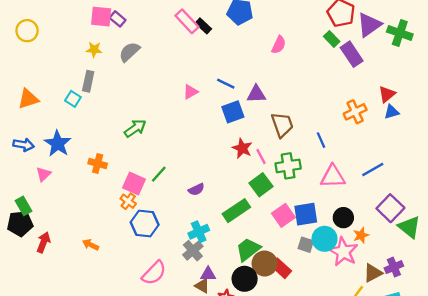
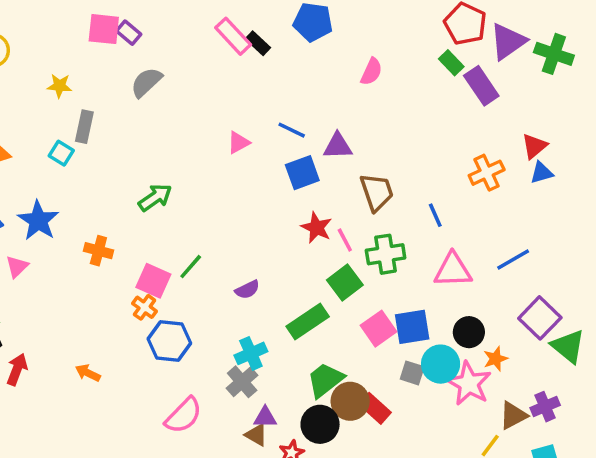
yellow star: (94, 49) -> (59, 86), moved

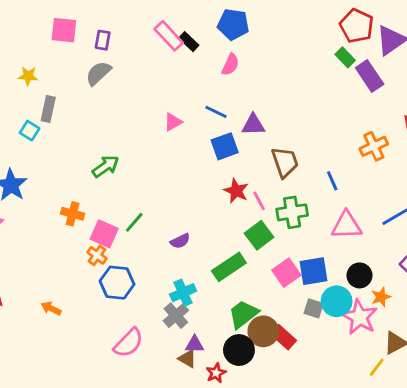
purple rectangle: (129, 33) -> (103, 40), moved, turned 60
pink semicircle: (371, 72) -> (230, 65), moved
orange cross: (98, 251) -> (73, 214), moved

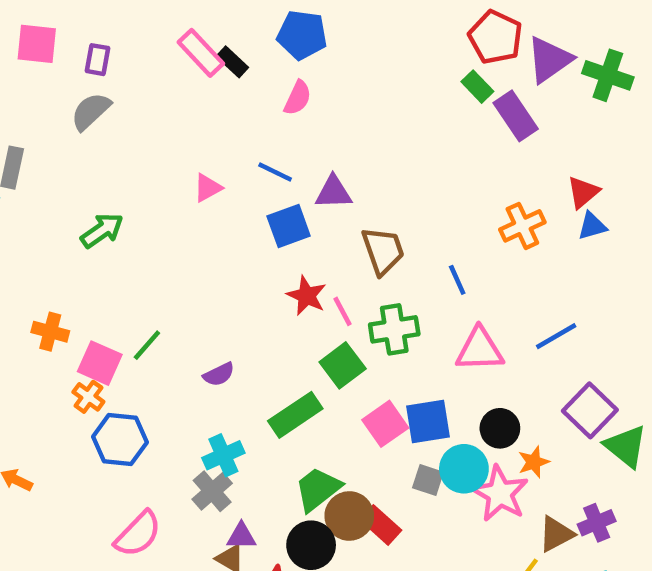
green arrow: (106, 166) -> (102, 230), moved

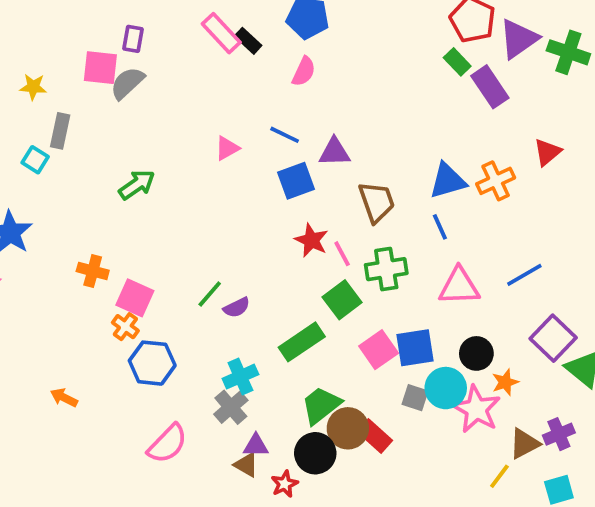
pink square: (37, 44) -> (100, 68), moved
blue triangle: (592, 226) -> (448, 181), moved, size x1.5
green line: (147, 345) -> (210, 294), moved

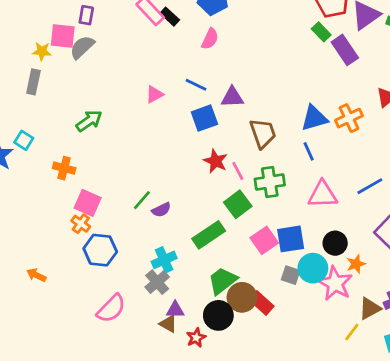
yellow star: (33, 87) -> (42, 51), moved
cyan square: (35, 160) -> (24, 140), moved
orange cross: (93, 271) -> (64, 168), moved

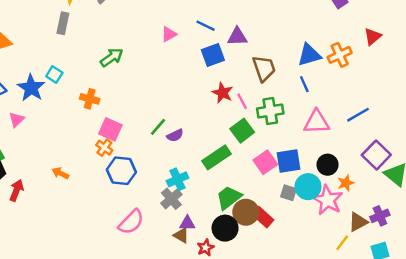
orange arrow: (36, 275) -> (60, 173), moved

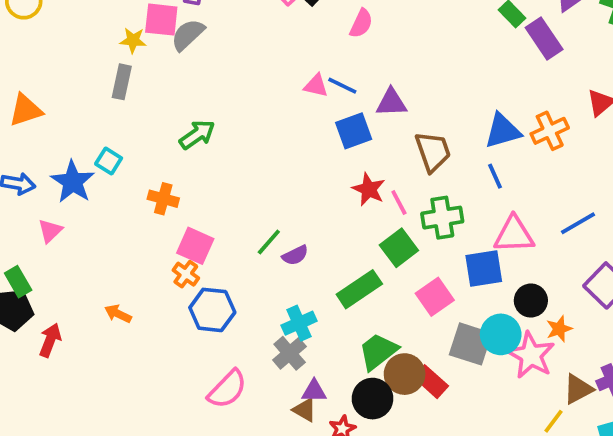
pink triangle: (169, 34) -> (316, 86), moved, turned 42
blue square: (288, 161) -> (484, 268), moved
gray square: (288, 193) -> (471, 344), size x1.6

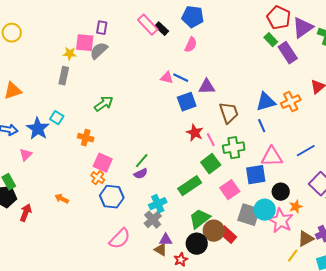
purple semicircle: (295, 255) -> (141, 174), moved

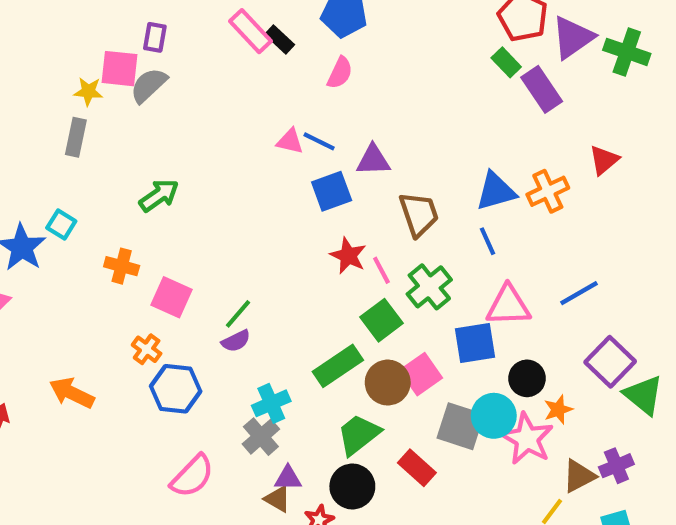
green cross: (234, 148) -> (429, 287), turned -30
pink square: (103, 163) -> (171, 297), moved
orange arrow: (62, 199) -> (72, 393), size x1.5
brown circle: (214, 231) -> (388, 383), moved

